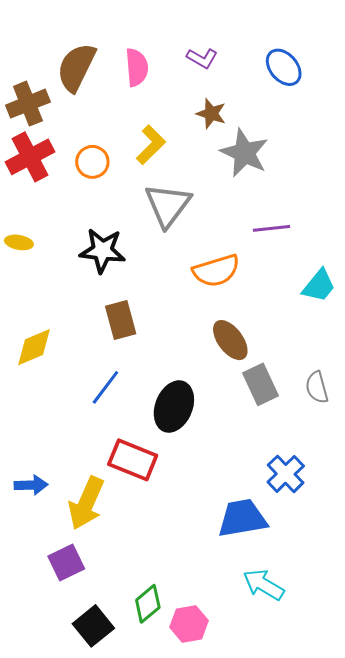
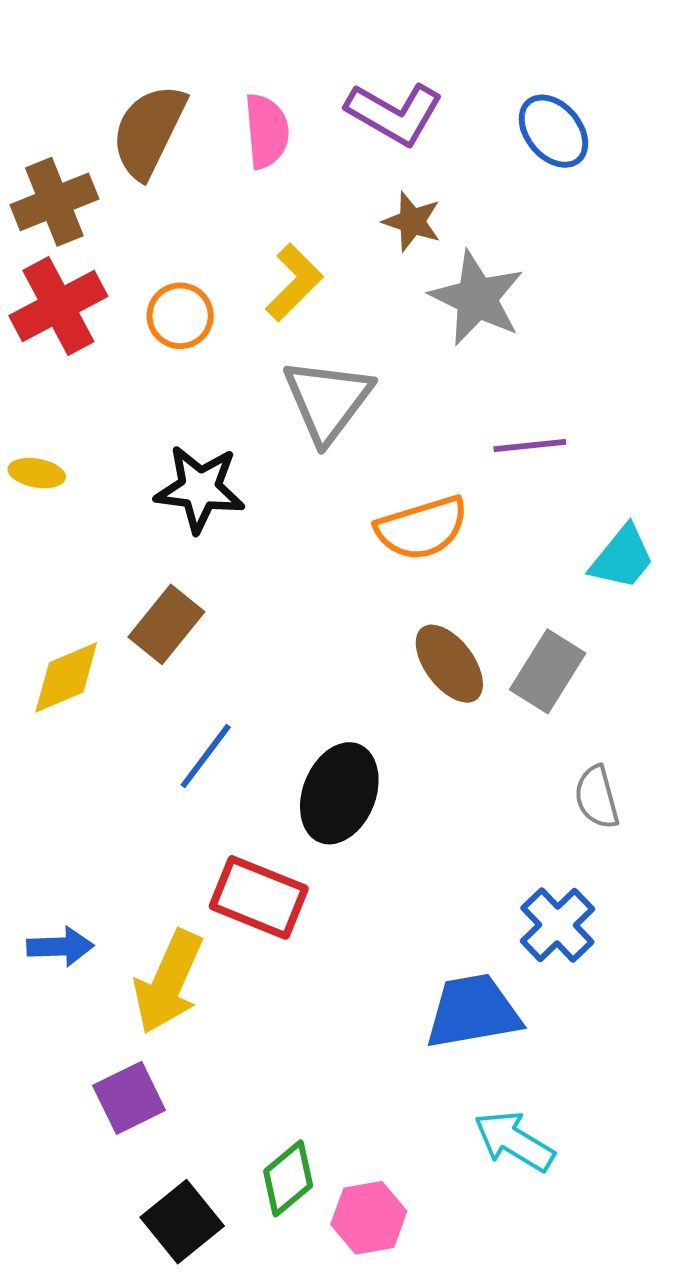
purple L-shape: (202, 58) -> (394, 113), size x1.6
brown rectangle: (121, 320) -> (166, 624), moved, turned 54
gray rectangle: (260, 384) -> (548, 671), moved, turned 57
gray semicircle: (317, 387) -> (597, 797), moved

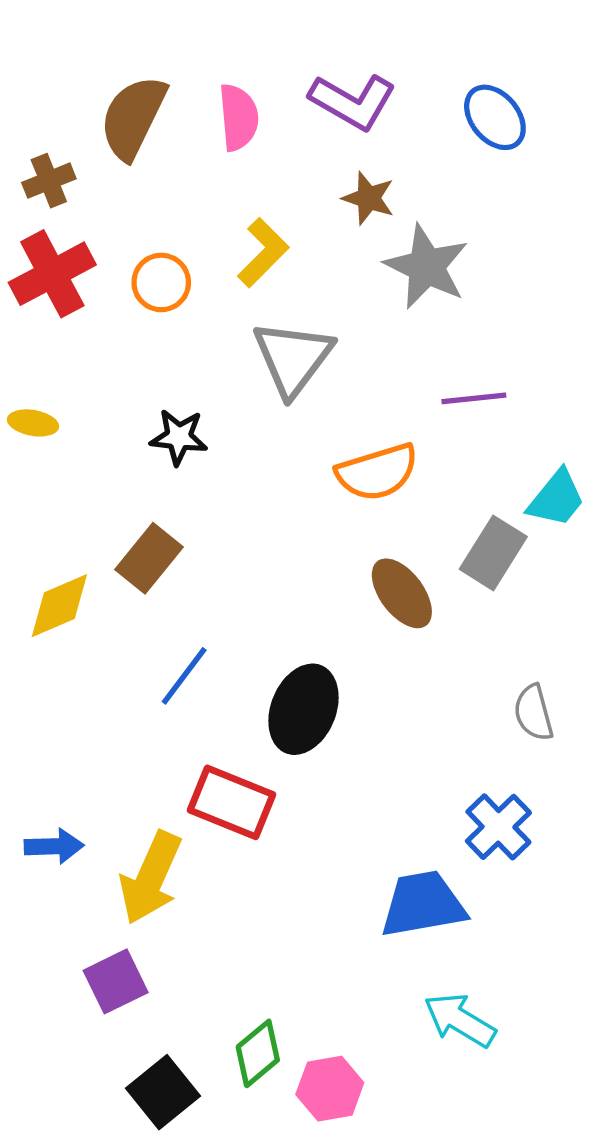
brown cross: (54, 202) -> (49, 181), size x0.7
black star: (200, 489) -> (179, 437), size x0.7
gray rectangle: (548, 671) -> (493, 553), moved

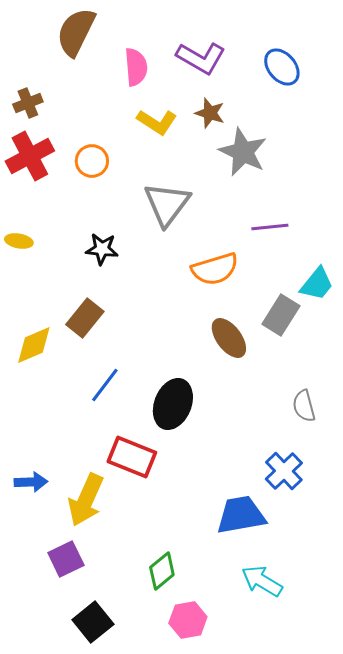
brown semicircle: (133, 117) -> (76, 32), moved
yellow L-shape: (263, 253) -> (157, 122), moved, turned 78
green diamond: (258, 1053) -> (162, 571), moved

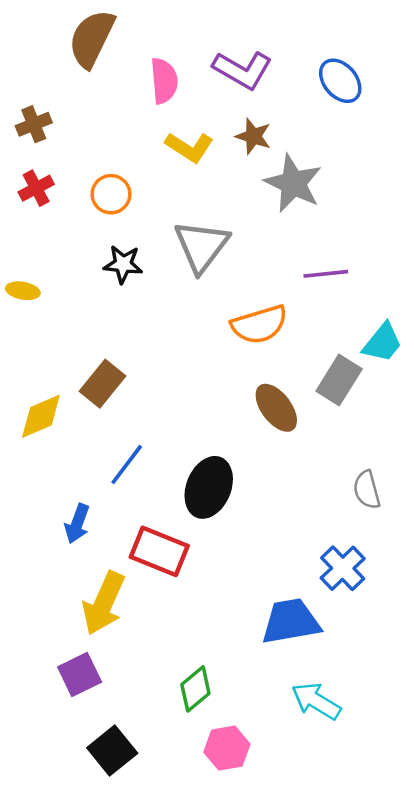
red cross: (30, 156) -> (36, 188), size x0.6
black star: (102, 249) -> (123, 264), moved
blue arrow: (31, 482) -> (77, 524), moved, turned 112

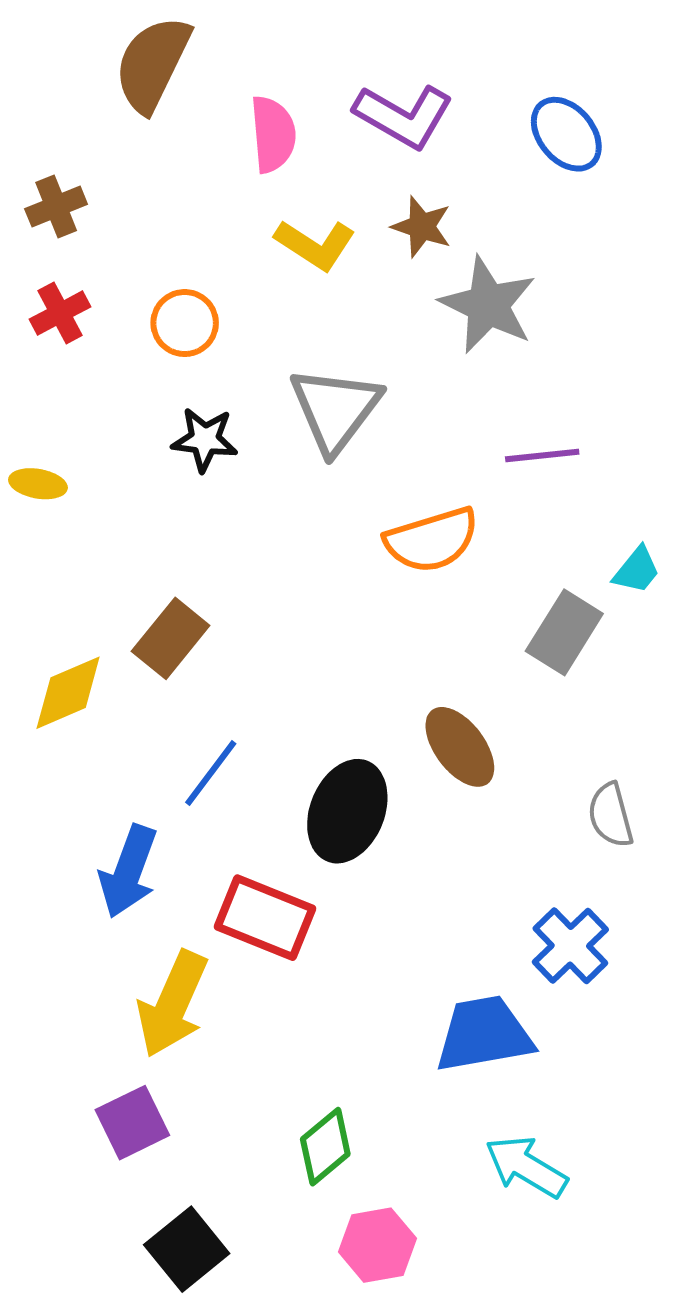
cyan trapezoid: (382, 343) -> (637, 570), size x0.7
brown ellipse: (276, 408) -> (460, 747), moved
blue arrow: (77, 524) -> (128, 871), size x1.4

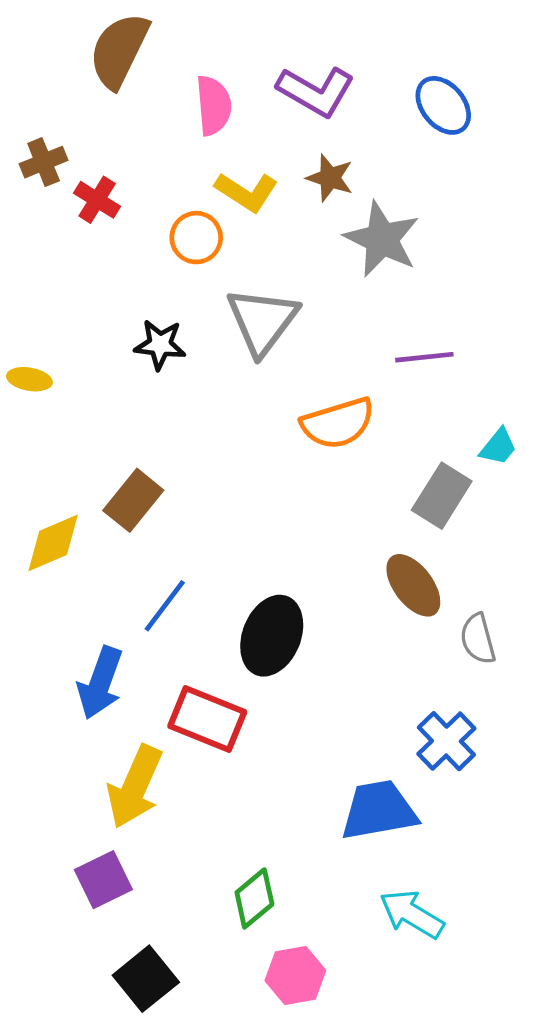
red cross: (60, 313) -> (97, 200), moved, turned -30
orange circle: (185, 323) -> (196, 238), moved
brown ellipse: (460, 747) -> (413, 585), moved

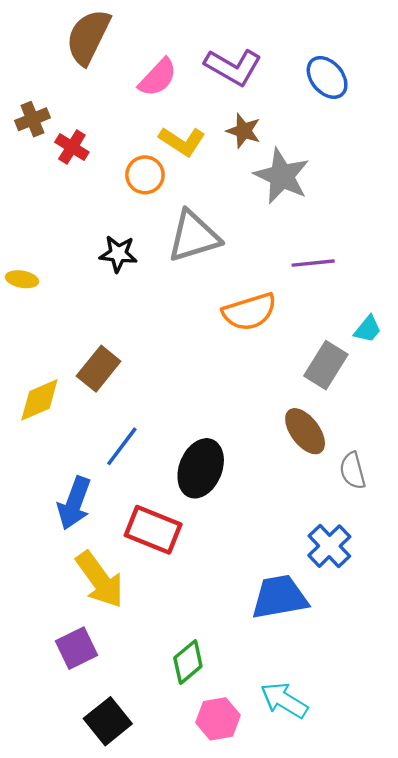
pink semicircle: (214, 105) -> (158, 77), turned 48
gray triangle: (262, 321) -> (194, 236), turned 36
yellow arrow: (135, 787) -> (100, 580), turned -60
cyan arrow: (412, 914) -> (284, 700), moved

